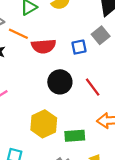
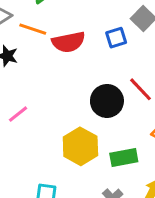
black circle: (60, 82) -> (107, 101), moved

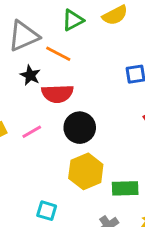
red semicircle: (68, 42) -> (57, 94), moved
black circle: (107, 101) -> (80, 128), moved

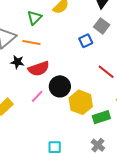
pink line: (32, 132) -> (37, 96), moved
yellow hexagon: (86, 171) -> (81, 102), moved

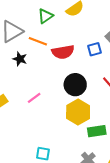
red semicircle: (39, 69) -> (63, 52), moved
black circle: (60, 86) -> (75, 85), moved

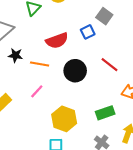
orange line: (38, 41) -> (40, 64), moved
yellow hexagon: (78, 112) -> (64, 119), moved

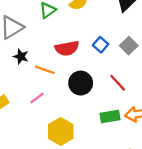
gray square: (104, 16) -> (129, 46), moved
blue square: (88, 32) -> (101, 45), turned -32
green rectangle: (105, 113) -> (110, 117), moved

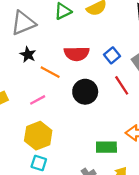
red line: (118, 83) -> (122, 85), moved
green rectangle: (110, 117) -> (106, 147), moved
yellow hexagon: (61, 131) -> (38, 136), moved

